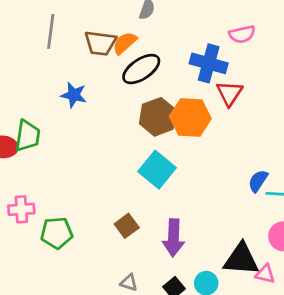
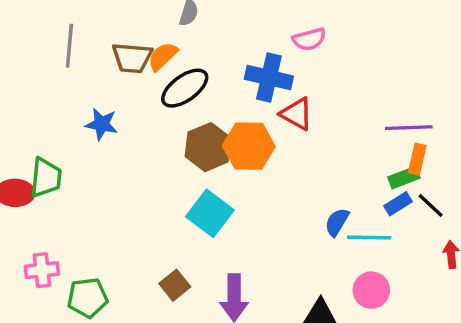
red triangle: (229, 93) -> (297, 114), turned -32

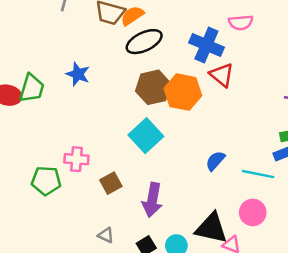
blue star: (102, 124) -> (78, 74), moved
blue semicircle: (337, 222) -> (215, 161), moved
pink cross: (42, 270) -> (76, 159), moved

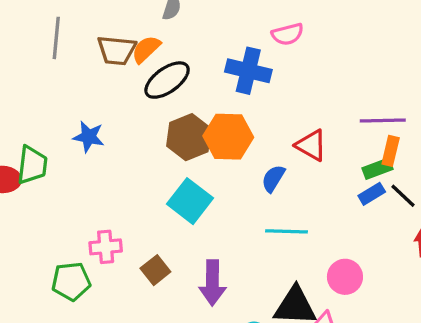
red triangle: (222, 75) -> (311, 145), moved
blue semicircle: (215, 161) -> (273, 178), moved
cyan line: (258, 174) -> (286, 231), moved

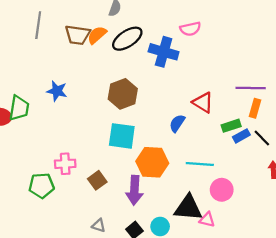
black ellipse: (167, 80) -> (127, 39), moved
orange hexagon: (228, 137) -> (152, 162), moved
green rectangle: (377, 169) -> (231, 126), moved
cyan square: (190, 201) -> (122, 136), turned -32
cyan line: (286, 231) -> (200, 164), moved

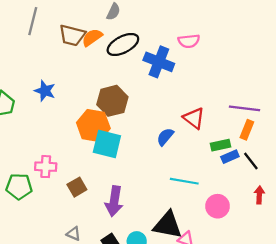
orange hexagon: (152, 162) -> (93, 125), moved
pink circle: (222, 190) -> (218, 206), moved

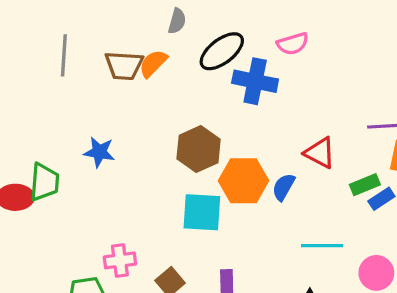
black ellipse: (123, 45) -> (222, 51), moved
orange hexagon: (93, 125) -> (244, 181), moved

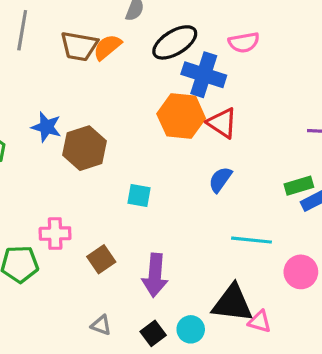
brown hexagon: (199, 149) -> (85, 148), moved
red triangle: (320, 153) -> (222, 123), moved
orange hexagon: (244, 181) -> (181, 116), moved
cyan square: (202, 212) -> (139, 196), size x0.6

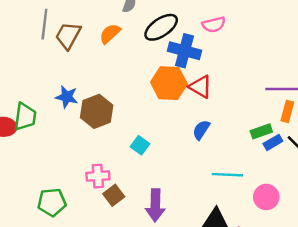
brown trapezoid: (79, 46) -> (68, 36), moved, turned 112
cyan square: (139, 196) -> (140, 145), turned 30
pink cross: (55, 234) -> (98, 176), moved

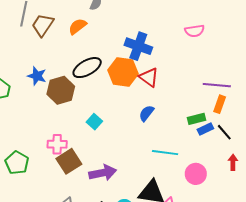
pink semicircle: (214, 25) -> (195, 31), moved
black ellipse: (161, 27) -> (87, 68), moved
brown square: (114, 195) -> (69, 161), size x1.4
green pentagon: (52, 202) -> (17, 163), turned 30
purple arrow: (155, 205) -> (103, 173), turned -108

